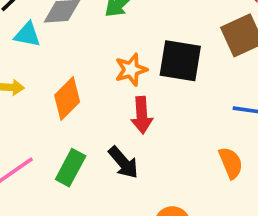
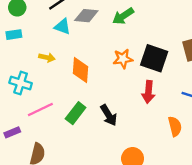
orange diamond: (67, 99) -> (81, 70), turned -50
red arrow: (142, 115) -> (148, 92), moved

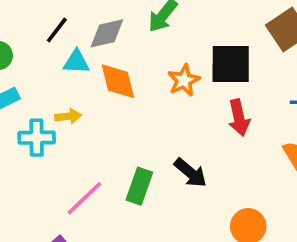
orange diamond: (81, 70) -> (118, 81), moved
cyan cross: (21, 83) -> (37, 138), moved

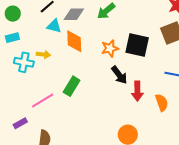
red arrow: (239, 118) -> (137, 91), moved
black arrow: (190, 173) -> (119, 75), moved
green rectangle: (139, 186) -> (72, 86), moved

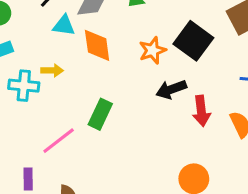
black square: (137, 45) -> (193, 41), turned 30
black arrow: (119, 75) -> (171, 89), turned 114
purple rectangle: (20, 123) -> (28, 179), turned -56

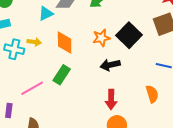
cyan triangle: (64, 25) -> (46, 14), turned -42
orange diamond: (97, 45) -> (65, 43), moved
red arrow: (201, 111) -> (111, 99), moved

